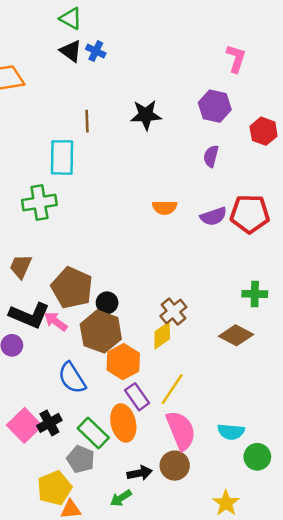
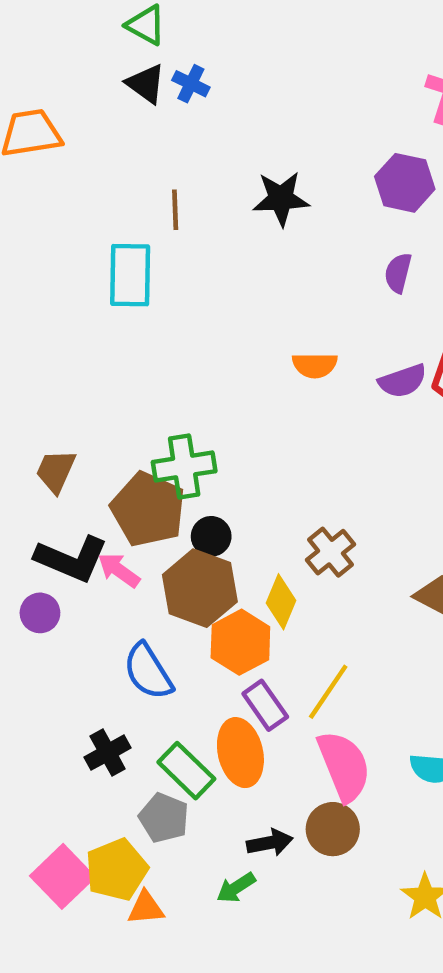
green cross: (39, 203) -> (184, 467), moved
yellow diamond: (162, 335) -> (281, 602), moved, turned -32
pink square: (24, 425) -> (63, 876), moved

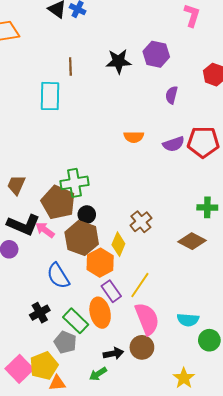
purple hexagon: (405, 183) -> (156, 54), moved

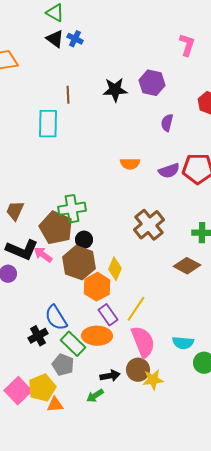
brown cross: (141, 222) -> (149, 225), moved, size x1.4
blue semicircle: (58, 276) -> (56, 318), moved
orange ellipse: (100, 313) -> (97, 336), turned -76
yellow star: (184, 378) -> (153, 380), moved, turned 30

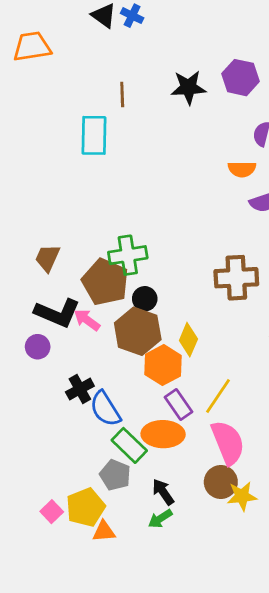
orange semicircle: (130, 164) -> (242, 169), moved
brown cross: (149, 225) -> (236, 278), turned 36
black cross: (38, 336) -> (80, 389), moved
black arrow: (110, 376) -> (163, 492), moved, turned -114
pink square: (18, 391) -> (52, 512), size x0.6

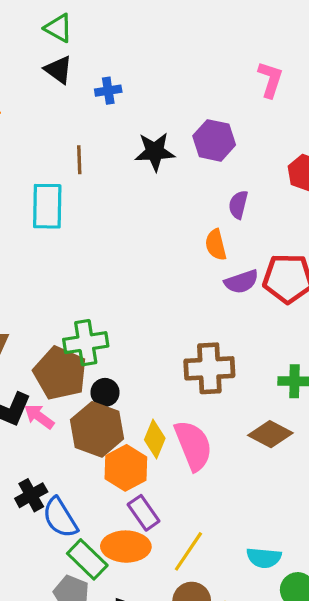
blue cross: (132, 16) -> (108, 91), moved, turned -35
orange semicircle: (242, 169) -> (216, 245), turned 76
yellow line: (218, 396) -> (188, 551), moved
pink semicircle: (228, 443) -> (193, 445), moved

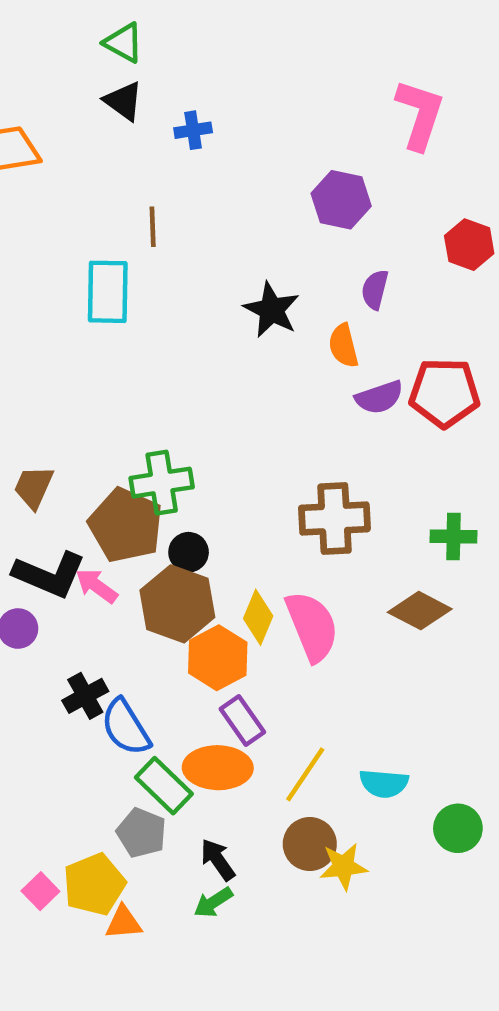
pink L-shape: (270, 79) -> (420, 114), size x1.4
black star: (155, 152) -> (272, 310), moved, turned 30
cyan semicircle: (264, 558) -> (384, 783), moved

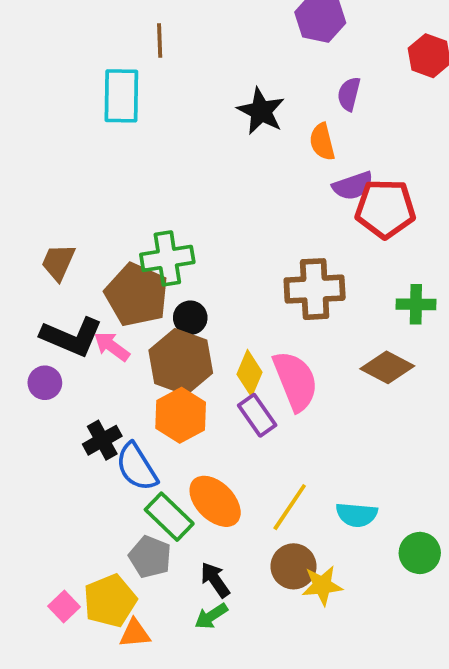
red pentagon: (444, 393) -> (385, 209), moved
orange hexagon: (218, 658) -> (181, 415), moved
purple rectangle: (242, 721) -> (257, 415), moved
orange ellipse: (218, 768) -> (215, 501), turned 44

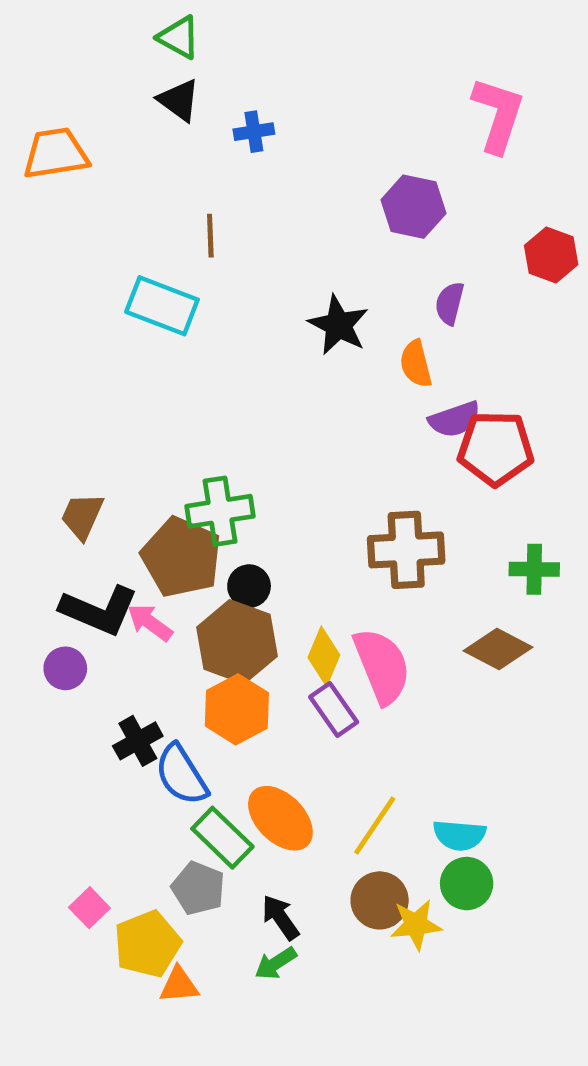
cyan rectangle: (121, 96) -> (162, 306), turned -70
green circle: (420, 553) -> (467, 884), moved
pink square: (64, 607) -> (89, 908), moved

